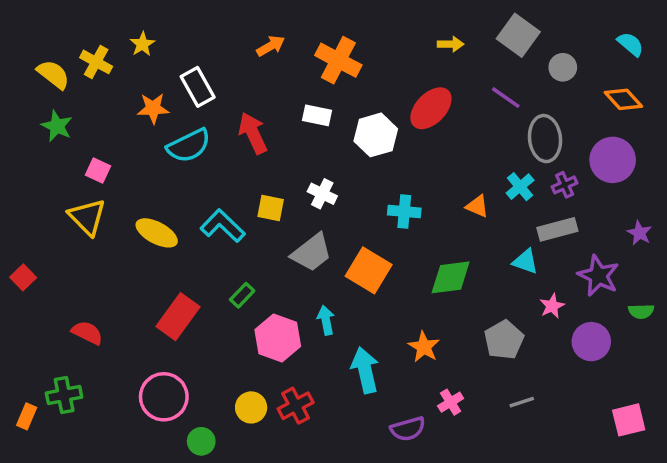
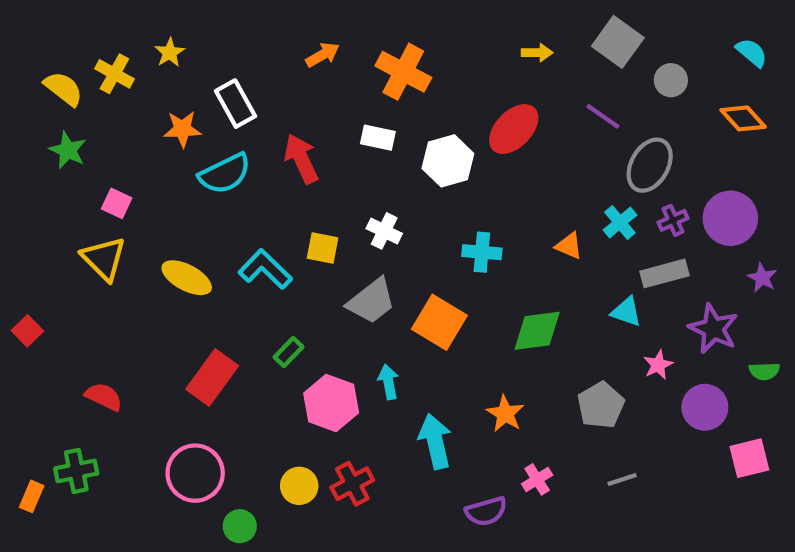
gray ellipse: (545, 139) -> (650, 165), turned 36
purple circle: (613, 160) -> (730, 218), moved
pink square: (629, 420) -> (749, 458), moved

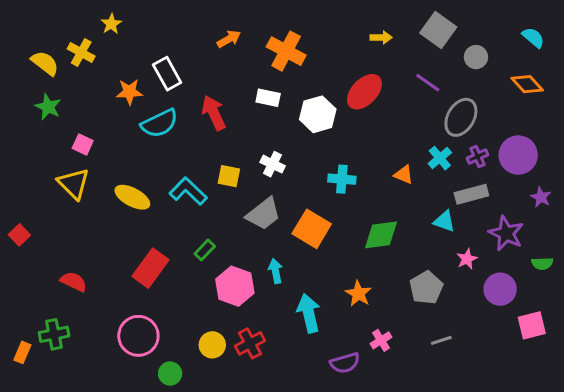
yellow star: (170, 53) -> (111, 24), moved

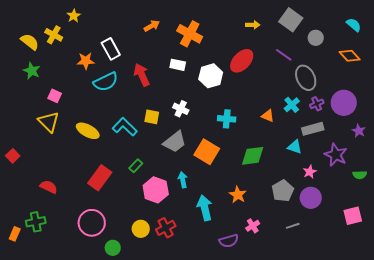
gray ellipse: (461, 117) -> (306, 78), turned -55
purple circle: (500, 289) -> (311, 198), moved

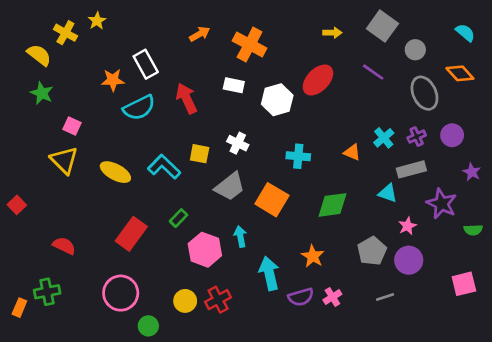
yellow cross: (54, 35) -> (65, 33), moved
gray ellipse: (306, 78) -> (424, 93), moved
purple circle: (344, 103) -> (452, 135), size x0.7
purple semicircle: (229, 241) -> (301, 297), moved

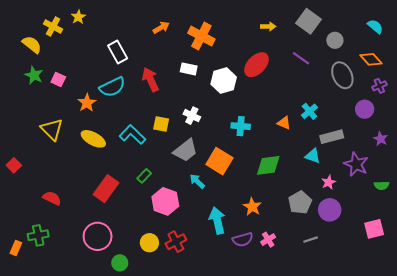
orange star: (113, 80) -> (87, 103), moved, turned -30
pink square: (72, 126) -> (58, 79), moved
purple cross: (417, 137) -> (379, 86), moved
cyan arrow: (240, 236) -> (197, 181), moved, turned -35

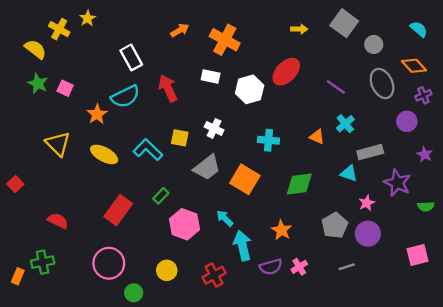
purple line: (301, 58) -> (336, 87), moved
cyan arrow: (197, 181) -> (225, 218), moved
red cross: (176, 242) -> (214, 275), moved

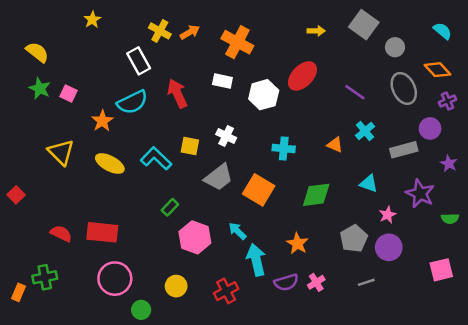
yellow cross: (59, 29) -> (160, 31), moved
gray rectangle: (370, 152) -> (404, 150), moved
red rectangle: (118, 210) -> (102, 232), moved, turned 60

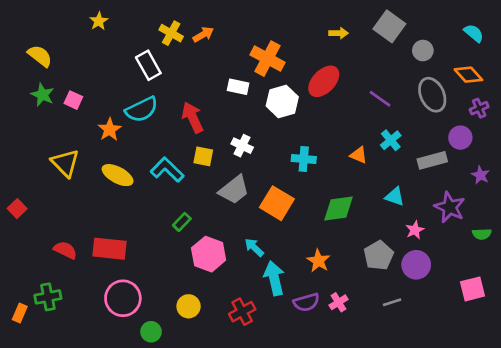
orange cross: (237, 42) -> (268, 59), moved
red arrow: (177, 93) -> (193, 117), moved

